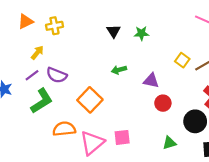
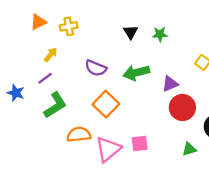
green arrow: (119, 70) -> (136, 73), size x1.6
purple semicircle: (57, 75) -> (96, 68), moved
purple triangle: (151, 81) -> (170, 84), turned -35
red circle: (163, 103) -> (182, 107), size x1.5

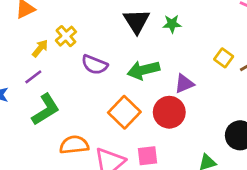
yellow cross: (69, 26) -> (66, 36), moved, turned -30
black triangle: (131, 32) -> (137, 21), size x1.5
orange square: (106, 104) -> (124, 112), moved
red circle: (182, 107) -> (169, 112), moved

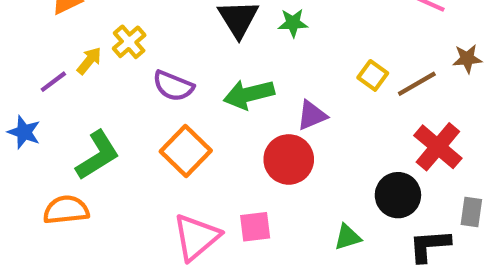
purple line: (33, 77) -> (53, 82), moved
orange square: (124, 112) -> (186, 151), moved
orange semicircle: (74, 145) -> (66, 210), moved

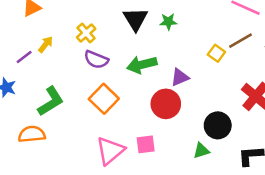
yellow cross: (129, 42) -> (86, 33), moved
brown line: (417, 84) -> (240, 41), moved
black circle: (398, 195) -> (218, 125), moved

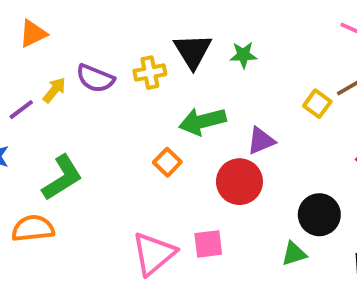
yellow cross: (86, 33) -> (150, 73), moved, turned 30
purple semicircle: (96, 60) -> (95, 78), moved
orange square: (104, 99) -> (167, 162), moved, size x0.6

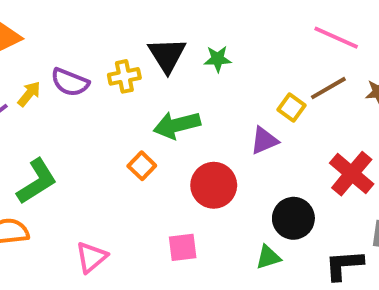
purple triangle: (261, 141) -> (264, 141), moved
pink triangle: (154, 254) -> (91, 257), moved, size x0.7

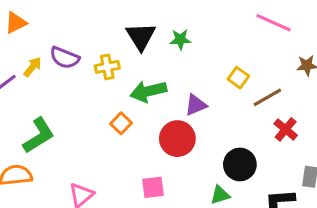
yellow cross: (124, 76) -> (107, 67), moved
brown line: (328, 88) -> (267, 97), moved
purple triangle: (264, 141) -> (196, 105), moved
red cross: (352, 174) -> (286, 129), size x0.7

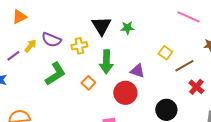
green arrow: (148, 91) -> (106, 62), turned -75
purple triangle: (196, 105) -> (137, 71), turned 42
green L-shape: (39, 136) -> (55, 74), moved

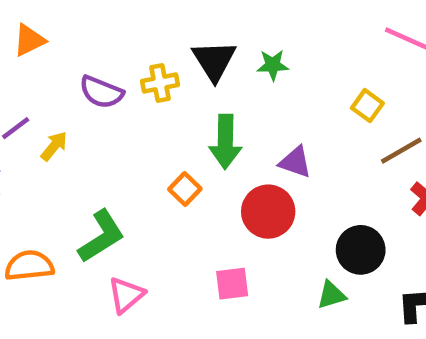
yellow arrow: (30, 46) -> (54, 146), moved
yellow cross: (79, 46) -> (160, 83), moved
yellow square: (165, 53) -> (367, 106), moved
green L-shape: (55, 74) -> (101, 236), moved

